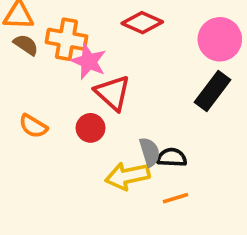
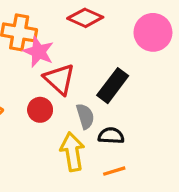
black rectangle: (212, 91) -> (113, 86), moved
gray semicircle: (150, 152) -> (85, 116), moved
yellow arrow: (127, 176) -> (72, 152), turned 93

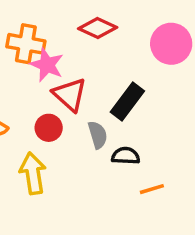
yellow arrow: (72, 152) -> (33, 173), moved
orange line: (114, 171) -> (152, 189), moved

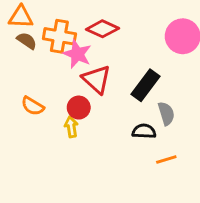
red diamond: (98, 28) -> (102, 29), moved
gray semicircle: (98, 135) -> (166, 113), moved
yellow arrow: (33, 173) -> (71, 127), moved, size x0.6

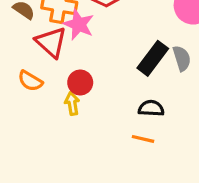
red triangle: (97, 79) -> (51, 42), moved
gray semicircle: (166, 113) -> (182, 58), moved
orange line: (166, 159) -> (143, 139), moved, turned 30

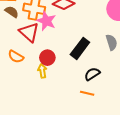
black rectangle: (153, 58) -> (80, 48), moved
black semicircle: (151, 108) -> (92, 74), turned -35

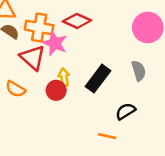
yellow arrow: (42, 71) -> (64, 77), moved
black semicircle: (92, 74) -> (126, 111), moved

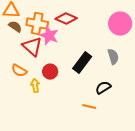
yellow arrow: (64, 77) -> (35, 86), moved

